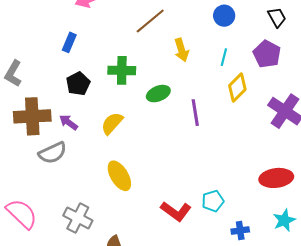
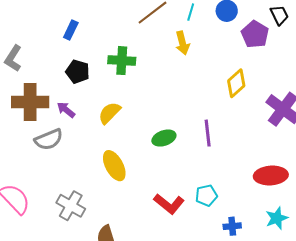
purple pentagon: (267, 54) -> (255, 34), moved
cyan line: (224, 57) -> (191, 12), moved
black pentagon: (78, 84) -> (78, 72), turned -30
green ellipse: (158, 94) -> (164, 138), moved
purple line: (195, 113) -> (208, 133), moved

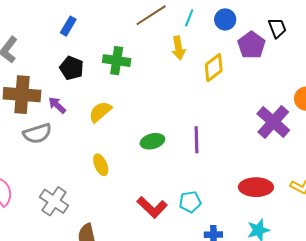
yellow diamond: (236, 83) -> (214, 68), moved
yellow ellipse: (114, 166) -> (101, 165), size x0.7

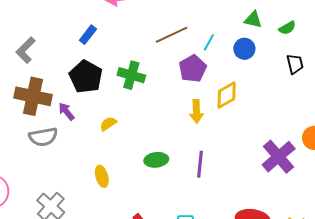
purple pentagon: (251, 45) -> (193, 69), moved
yellow arrow: (178, 48) -> (196, 111), moved
black pentagon: (72, 68) -> (86, 77), size x1.4
yellow semicircle: (100, 112) -> (108, 124), size x0.7

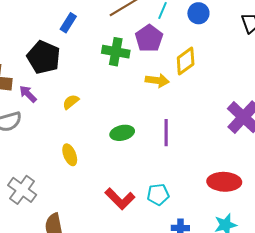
blue rectangle: (88, 35) -> (68, 23), moved
green cross: (131, 75) -> (116, 52), moved
yellow arrow: (196, 111) -> (157, 80), turned -75

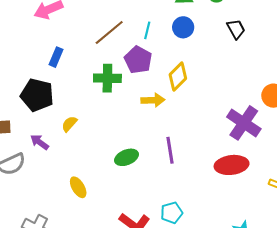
purple arrow: (28, 94) -> (40, 142), moved
yellow semicircle: (71, 102) -> (69, 124), moved
red ellipse: (224, 182) -> (232, 165), moved

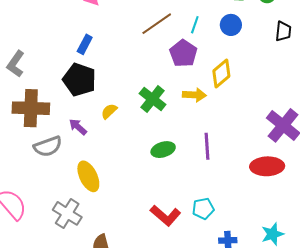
black trapezoid: (236, 29) -> (283, 31), turned 30
blue rectangle: (56, 57) -> (85, 44), moved
green cross: (107, 78) -> (153, 99), moved, turned 32
yellow ellipse: (78, 187) -> (88, 176), moved, size x1.4

